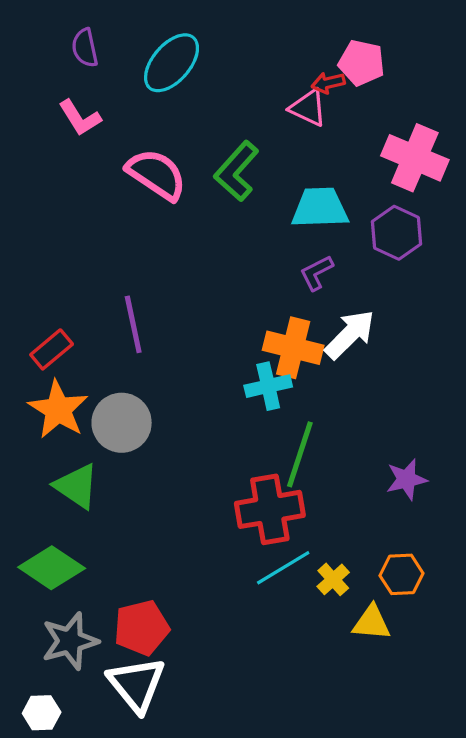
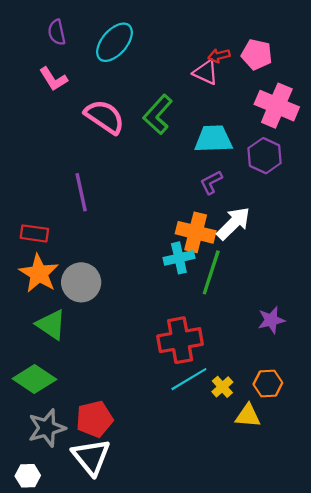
pink pentagon: (362, 63) -> (257, 54), moved
purple line: (133, 324) -> (81, 192), moved
red rectangle: (52, 349) -> (34, 233), turned 48
green line: (300, 454) -> (211, 272), moved

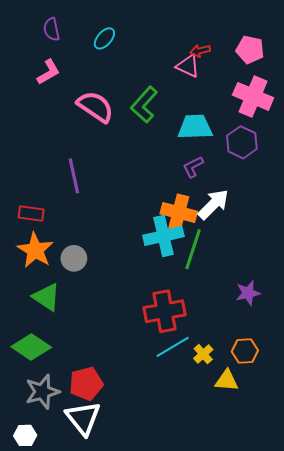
cyan ellipse: (114, 42) -> (104, 38), size x0.6
pink pentagon: (257, 54) -> (250, 50), moved
pink L-shape: (53, 79) -> (48, 72), turned -88
cyan cross: (179, 258) -> (163, 236), size x1.4
gray circle: (81, 282) -> (74, 258), size x0.7

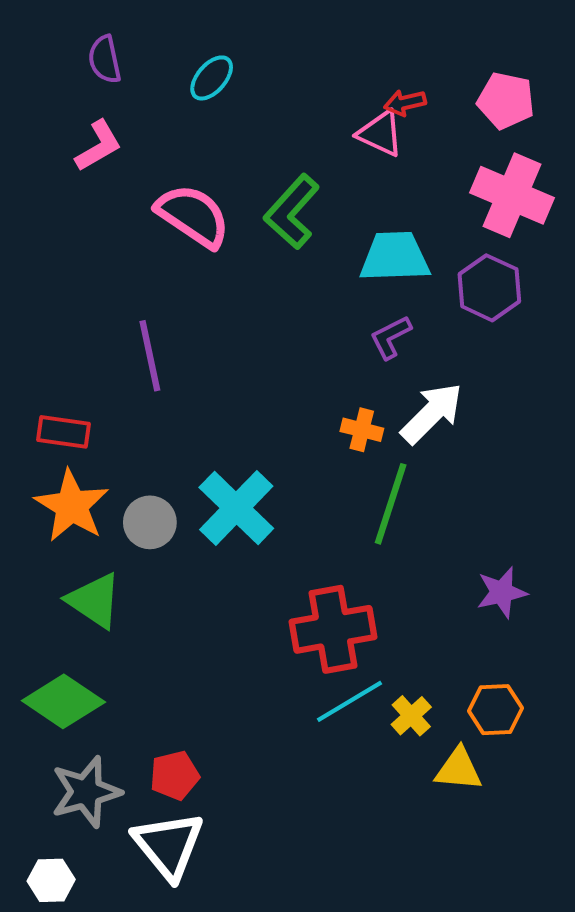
orange cross: (179, 213) -> (362, 430), size x0.6
cyan cross: (163, 236) -> (236, 508), moved, turned -33
red pentagon: (86, 384) -> (175, 775), size x0.7

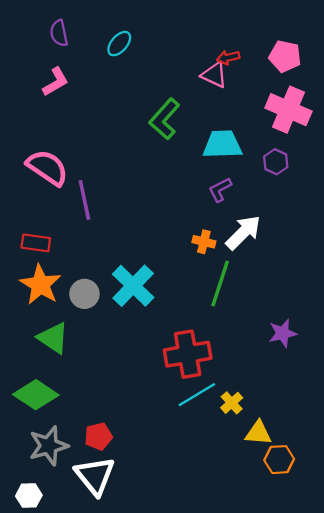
pink semicircle: (193, 216) -> (47, 168), moved
purple hexagon: (489, 288) -> (276, 162), size x0.7
orange hexagon: (496, 710) -> (279, 460), moved

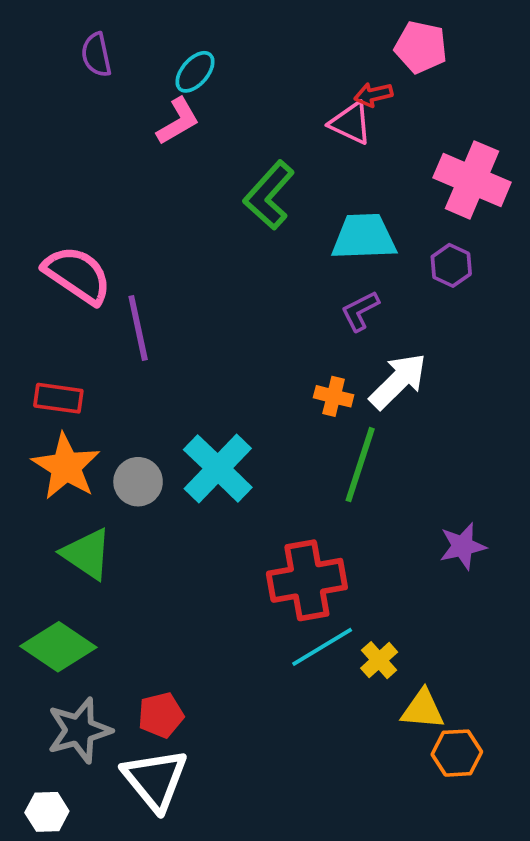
pink pentagon: (285, 56) -> (421, 47), moved
pink L-shape: (56, 82) -> (178, 121), moved

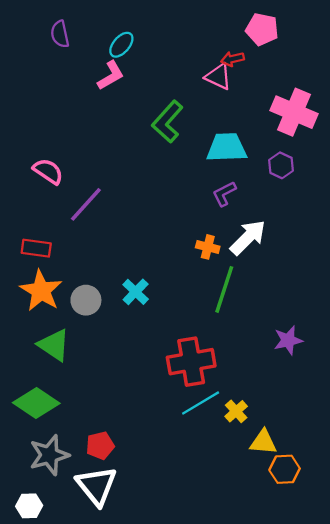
pink semicircle: (77, 275) -> (48, 171), size x0.7
purple line: (138, 328) -> (86, 204), turned 54
cyan cross: (218, 468) -> (136, 292), size x0.6

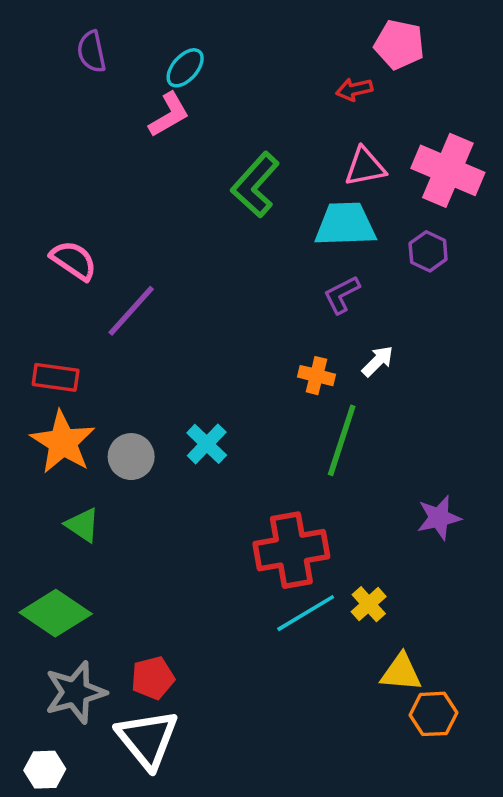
pink triangle: (218, 77) -> (365, 167), moved, turned -36
white arrow: (248, 237) -> (378, 361), size x0.6
green triangle: (54, 345) -> (83, 525), size x0.7
yellow cross: (236, 411) -> (369, 604), moved

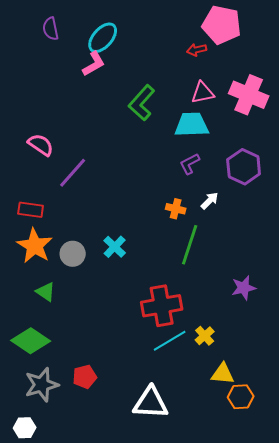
pink pentagon: (399, 44) -> (222, 25), size x1.4
cyan ellipse: (185, 68) -> (103, 38), size x1.4
purple hexagon: (428, 251) -> (244, 167), moved, size x1.6
white triangle: (147, 739) -> (151, 403), moved, turned -48

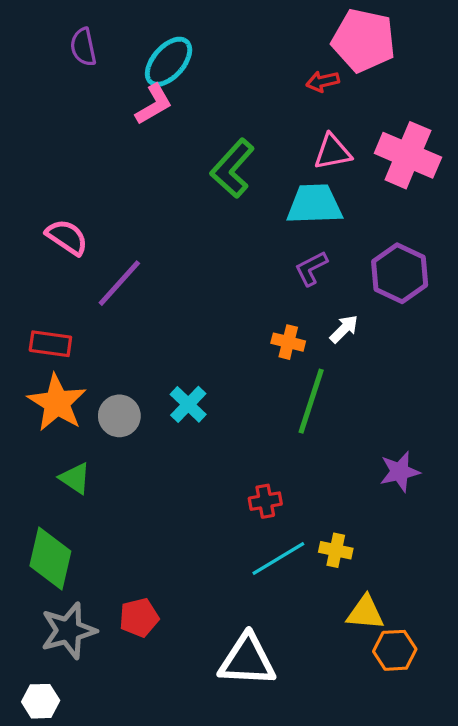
red cross: (162, 306) -> (265, 501), size x0.5
yellow cross: (205, 336) -> (336, 550), turned -36
green diamond: (31, 341) -> (50, 559), turned 69

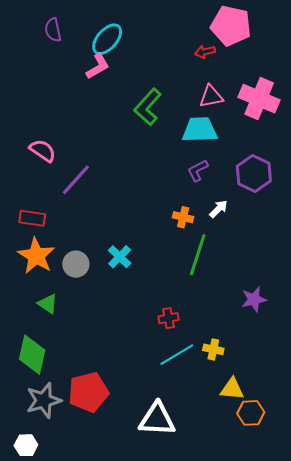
red pentagon: (139, 618) -> (88, 392), size x1.6

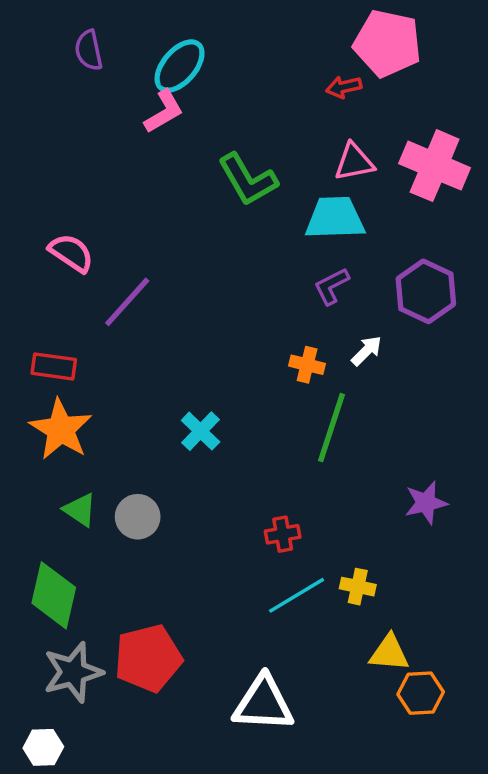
green L-shape: (148, 107) -> (248, 180), turned -72
gray circle: (76, 264) -> (138, 517), moved

